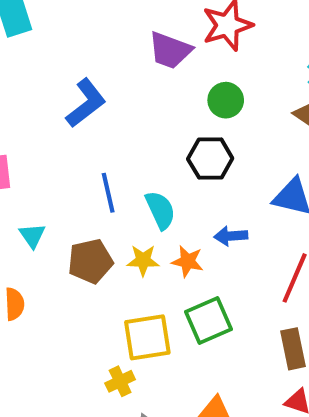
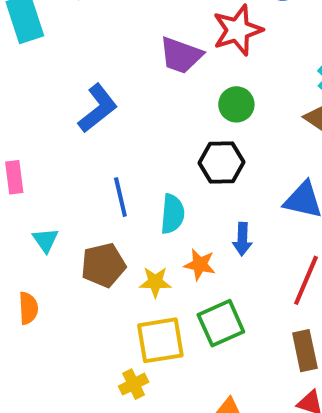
cyan semicircle: (160, 210) -> (172, 214), turned 30
blue arrow: (231, 236) -> (242, 239), turned -84
yellow star: (143, 260) -> (155, 282), moved

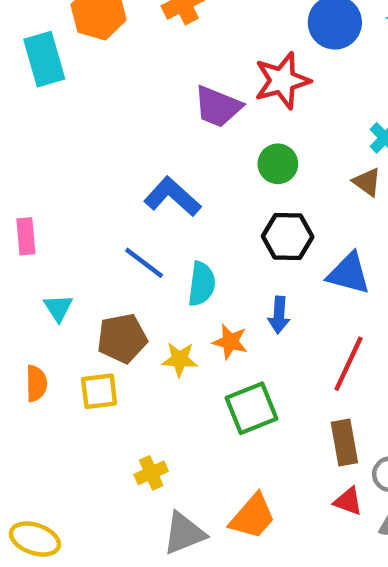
blue L-shape: (98, 108) -> (172, 197), moved, turned -102
black hexagon: (221, 162) -> (288, 236), moved
blue line: (120, 197) -> (144, 263), turned -42
yellow square: (160, 340) -> (99, 391), moved, size x0.7

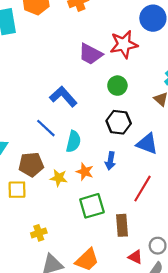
brown rectangle: (344, 442) -> (122, 225), moved

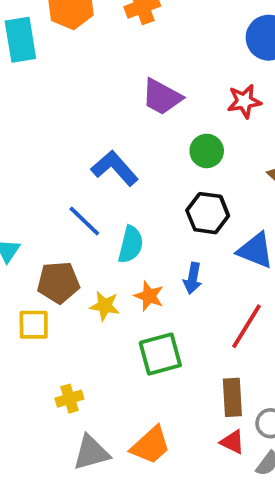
red star: (124, 44) -> (244, 101), moved, size x0.7
brown rectangle: (122, 225) -> (232, 397), moved

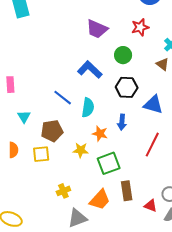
blue L-shape: (115, 168) -> (90, 70), moved
yellow star: (105, 306) -> (81, 150), moved
brown rectangle: (232, 397) -> (127, 191), moved
orange trapezoid: (151, 445) -> (100, 200), moved

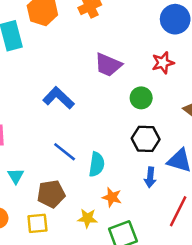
blue L-shape: (90, 70) -> (59, 98), moved
blue arrow: (122, 122) -> (150, 177), moved

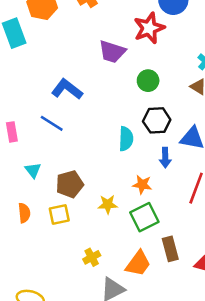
red star: (163, 63) -> (149, 28), moved, size x1.4
blue line: (65, 152) -> (52, 123), moved
cyan semicircle: (97, 164) -> (126, 139), moved
orange star: (112, 197) -> (142, 185), moved

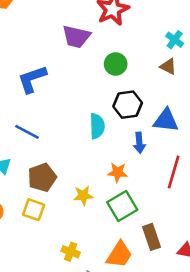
blue L-shape: (67, 89) -> (32, 79), turned -52
blue line: (52, 123) -> (27, 132), moved
yellow square: (59, 214) -> (34, 210), turned 35
yellow cross: (92, 257) -> (71, 252), turned -36

